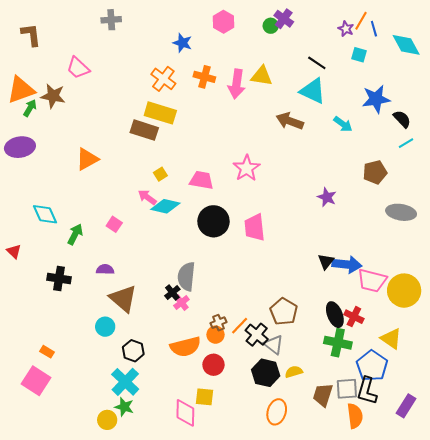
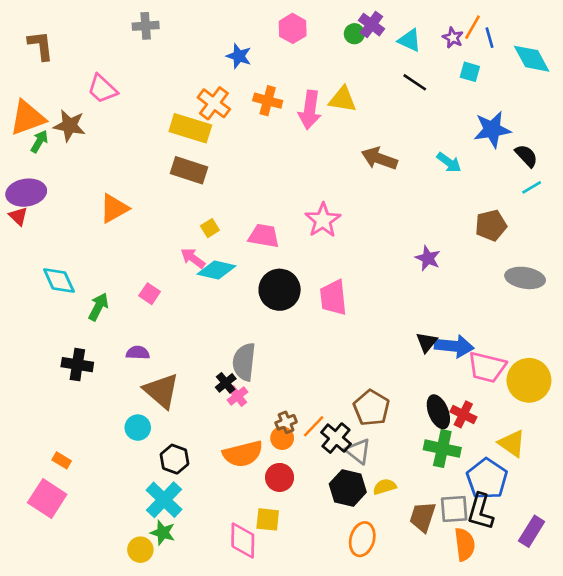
cyan triangle: (313, 91) -> (409, 40), moved, size x0.7
yellow rectangle: (160, 113) -> (190, 128), moved
red triangle: (14, 251) -> (18, 216), moved

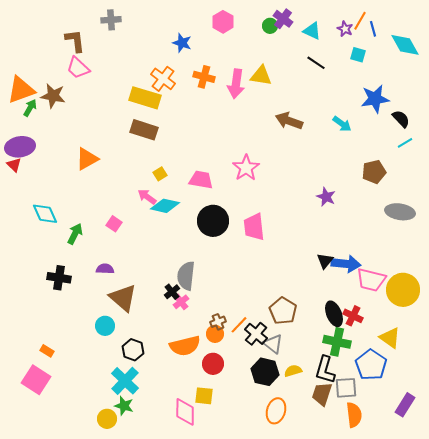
brown L-shape: (41, 46) -> (75, 41), moved
black L-shape: (480, 512) -> (325, 370), moved

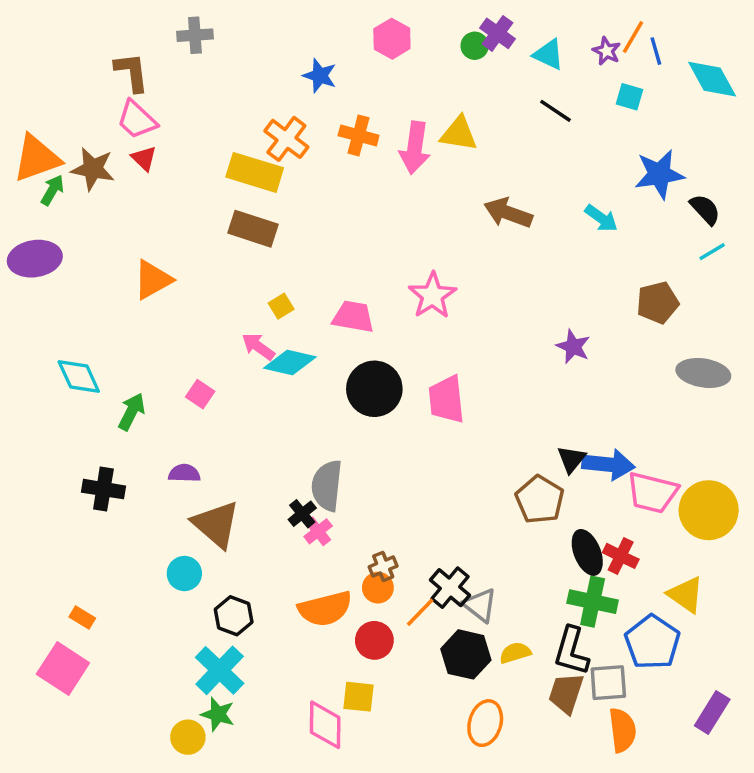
red triangle: (14, 165) -> (144, 158), moved
brown pentagon: (283, 311) -> (540, 500), moved
orange line: (239, 325) -> (420, 612), moved

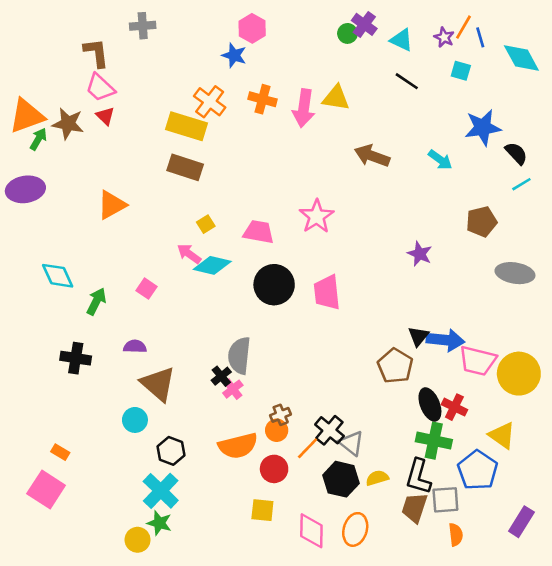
pink hexagon: (392, 39) -> (252, 28), moved
pink diamond: (325, 725) -> (311, 531), moved
orange semicircle: (622, 730) -> (456, 535), size x0.7

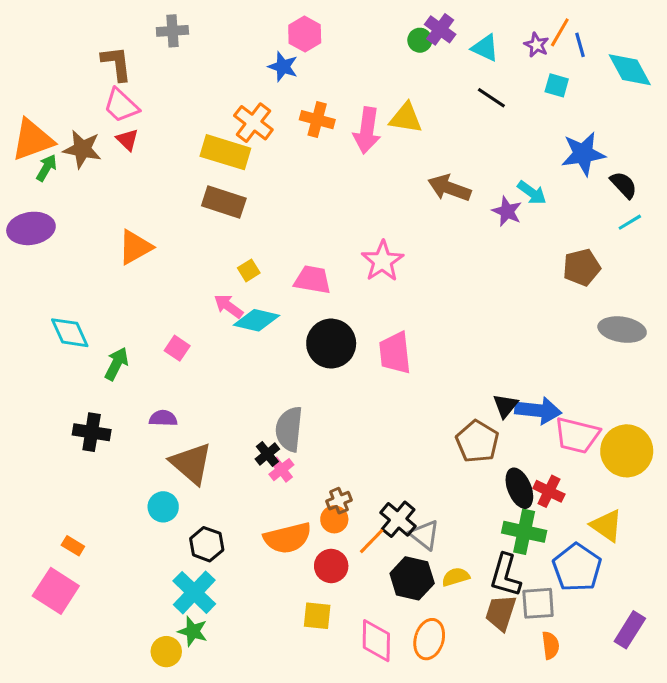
purple star: (420, 254) -> (507, 211), moved

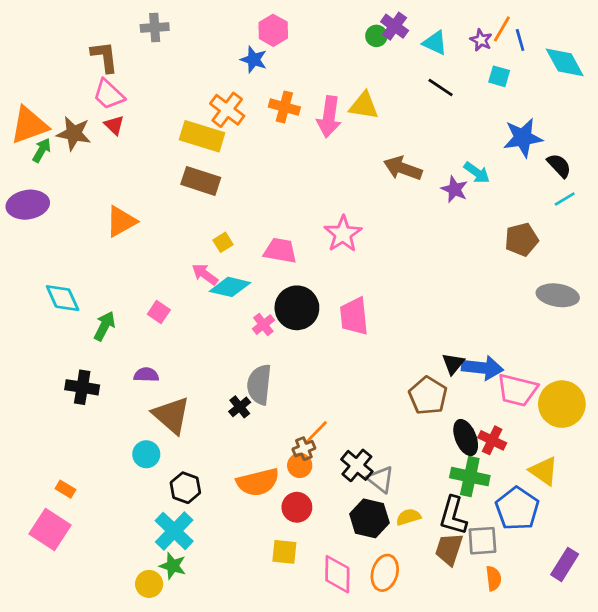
pink cross: (281, 470) -> (263, 325), moved
orange line: (372, 541) -> (316, 432), moved

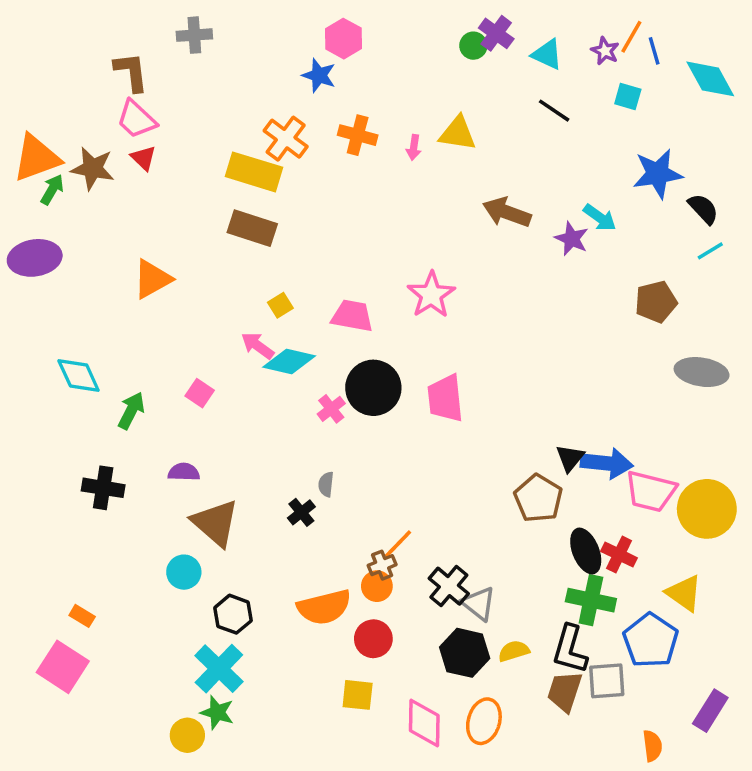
pink arrow: (329, 117) -> (414, 147), size x0.5
gray semicircle: (259, 385) -> (326, 484), size x0.5
orange semicircle: (494, 578) -> (652, 746), moved

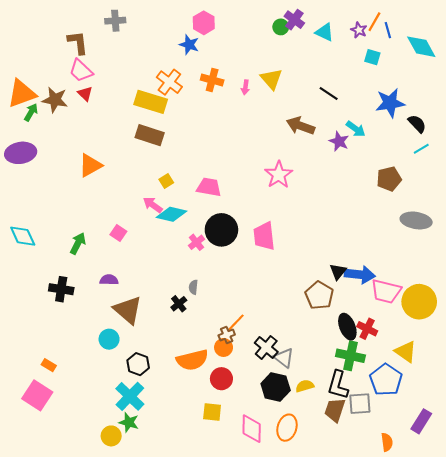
black line: (554, 111) -> (329, 94), moved
yellow triangle: (458, 133) -> (271, 79), turned 40
pink star: (431, 295) -> (279, 175), moved
cyan diamond: (79, 376) -> (23, 236), moved

